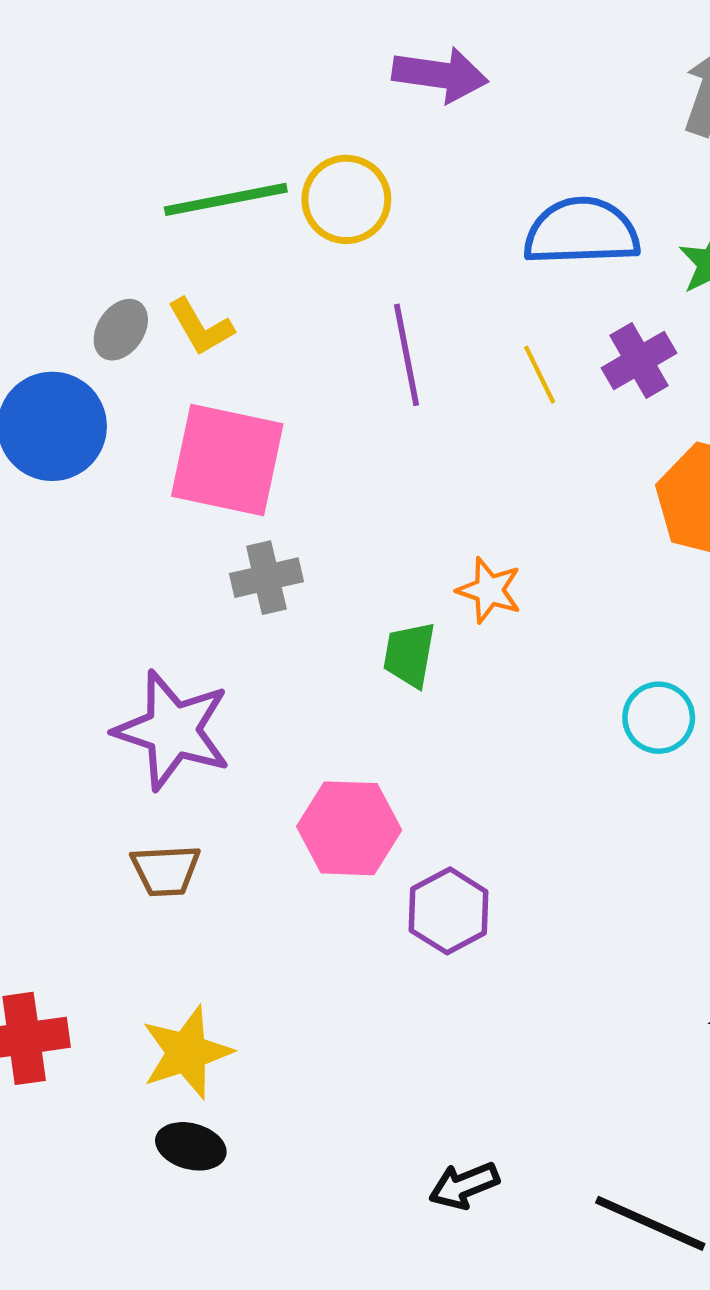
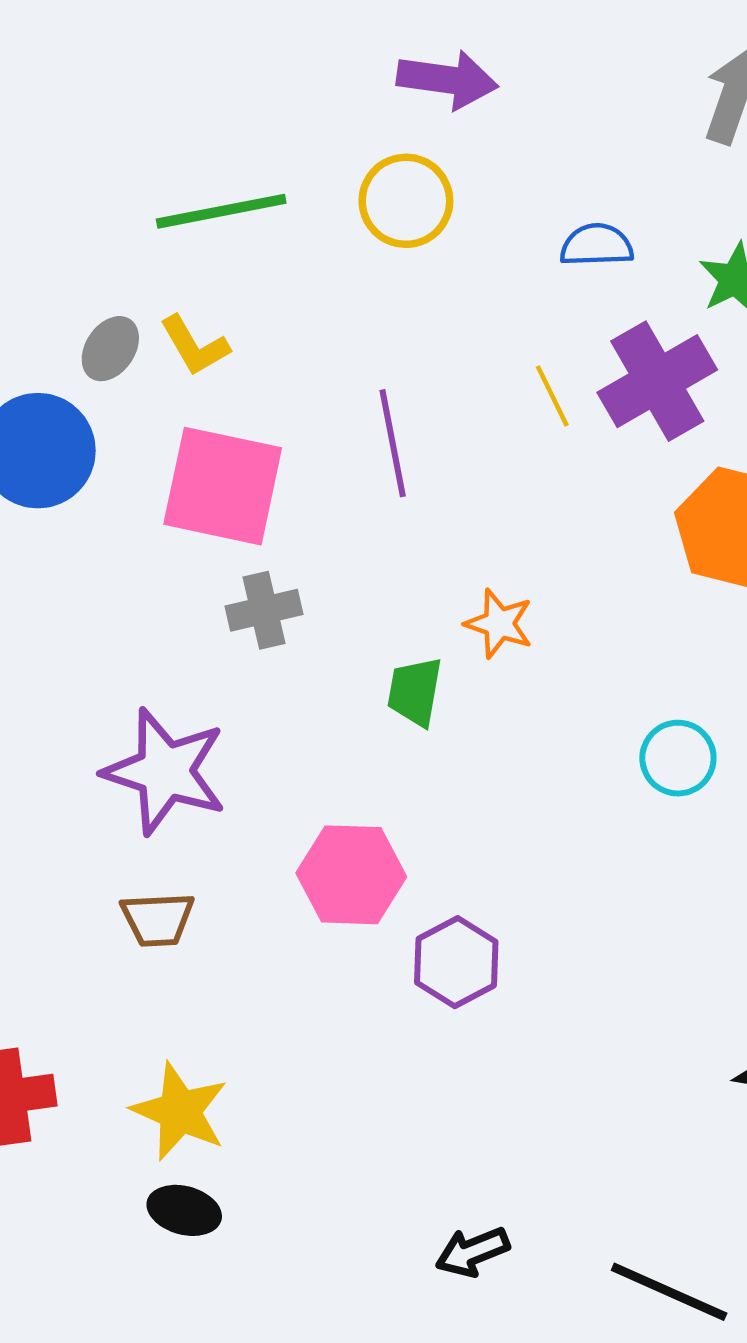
yellow circle: (346, 199) -> (406, 201), moved
blue semicircle: (582, 232) -> (597, 245), size x0.6
purple line: (407, 355) -> (393, 443), moved
purple cross: (639, 361) -> (657, 381), size x1.5
yellow star: (187, 1052) -> (180, 1111), turned -30

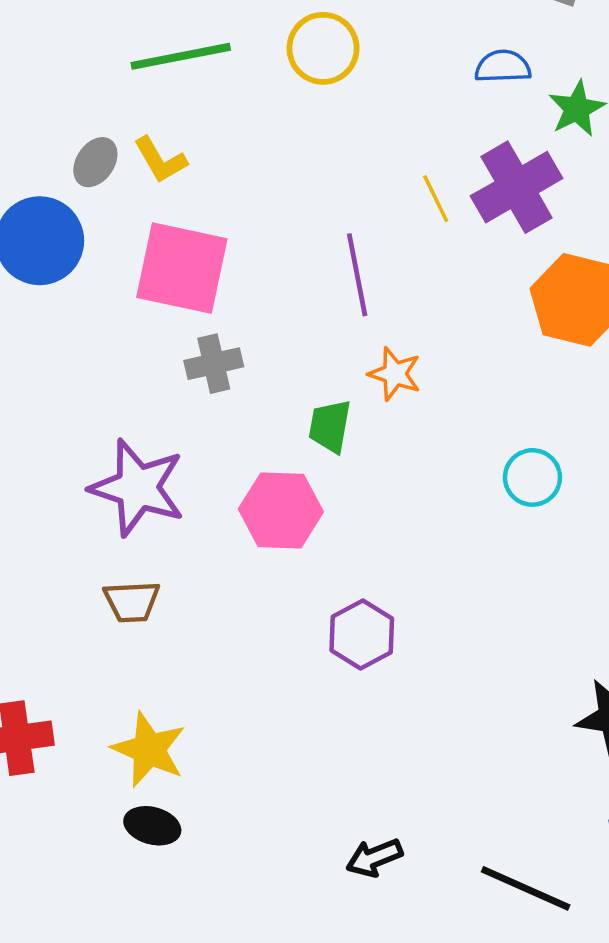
blue semicircle: (597, 245) -> (503, 67), moved
purple line: (393, 443) -> (357, 275), moved
pink hexagon: (351, 875) -> (281, 510), moved

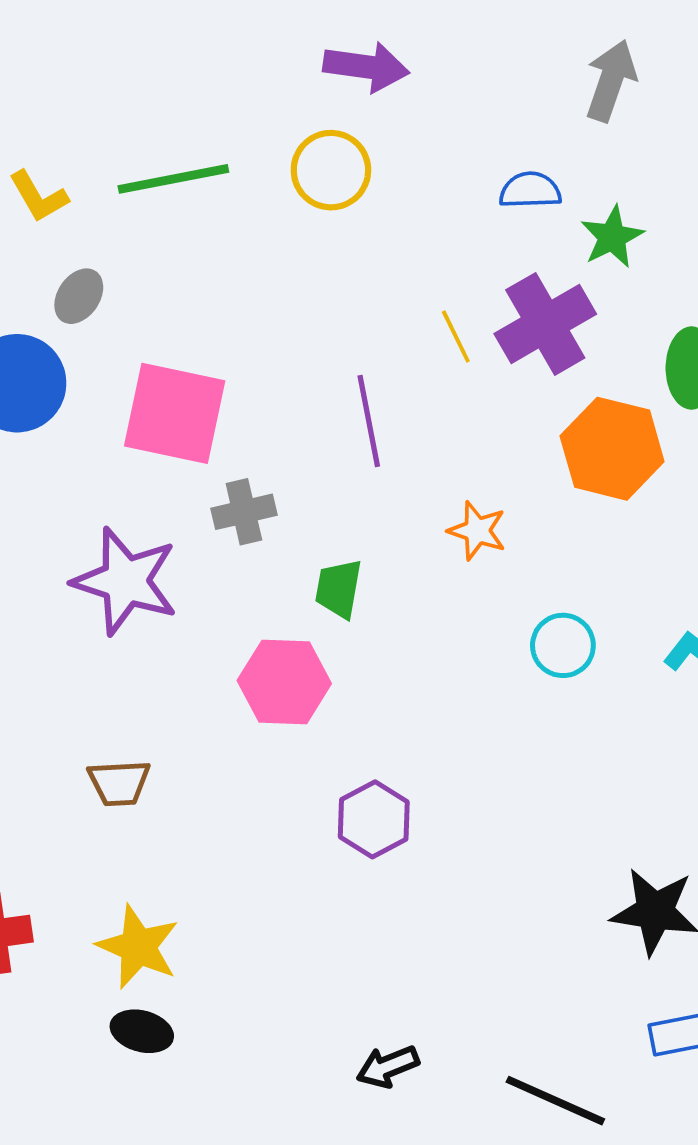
yellow L-shape: (160, 160) -> (38, 197), moved
gray cross: (214, 364) -> (244, 512), moved
orange star: (395, 374) -> (477, 531), moved
purple star: (138, 488) -> (125, 581), moved

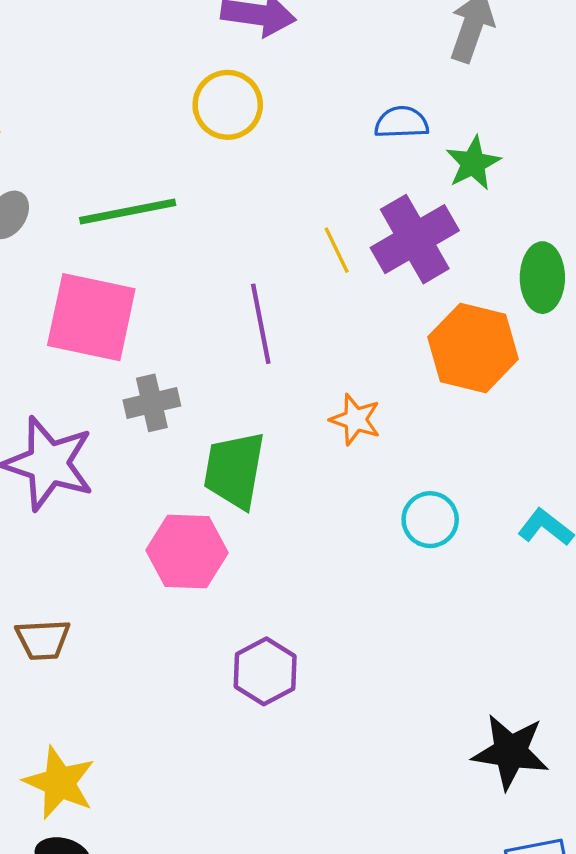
green line: (173, 179) -> (128, 212), moved
green trapezoid: (339, 589) -> (234, 470), size x1.5

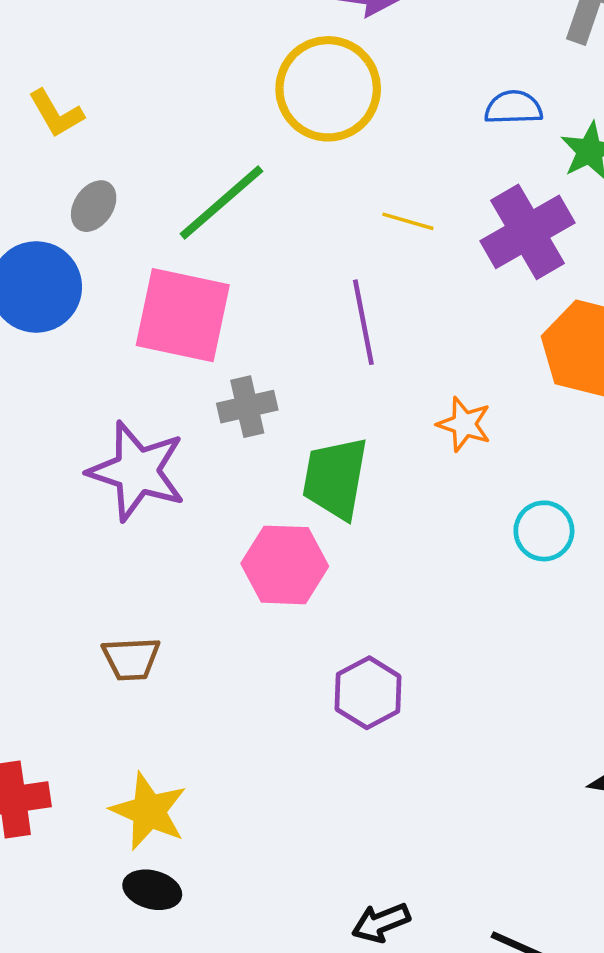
yellow circle: (228, 105) -> (328, 89), size x1.4
green line: (128, 212) -> (221, 203), turned -30
yellow line: (337, 250) -> (408, 221), moved, turned -48

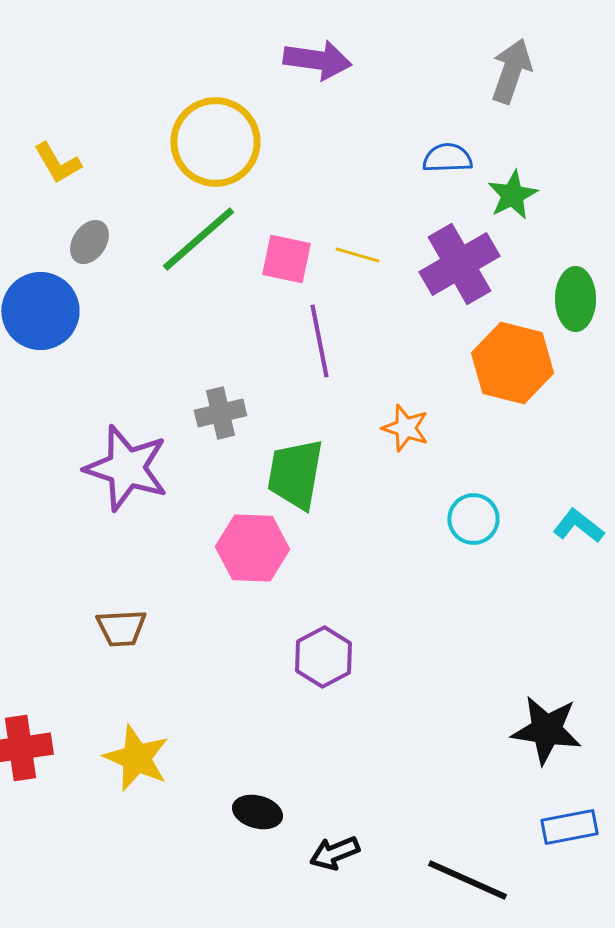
yellow circle: (328, 89) -> (215, 142), moved
pink square: (183, 315) -> (286, 259), moved, size x0.6
black ellipse: (152, 890) -> (257, 812), moved

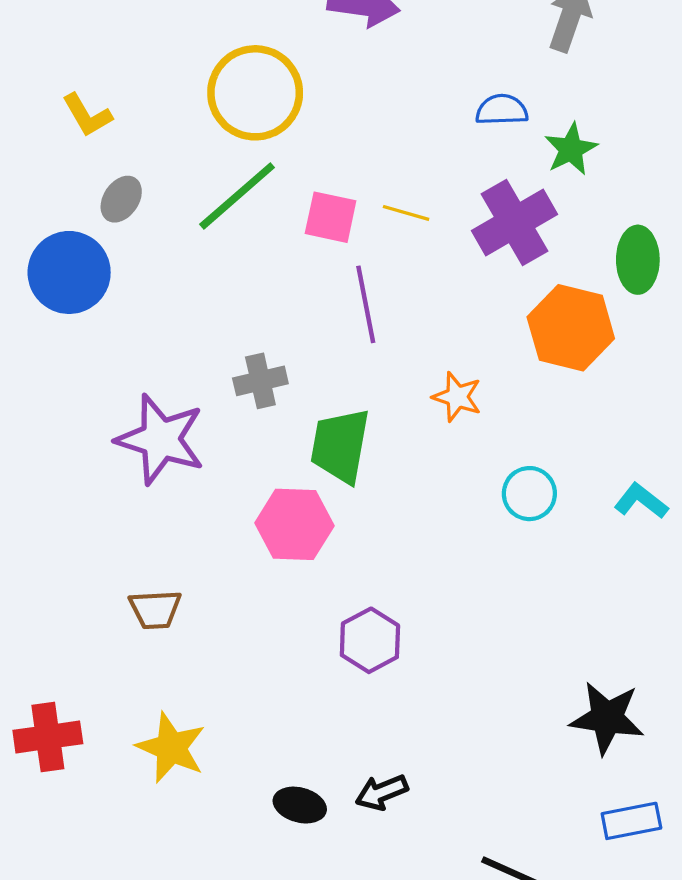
black arrow: (334, 853) -> (382, 792), moved

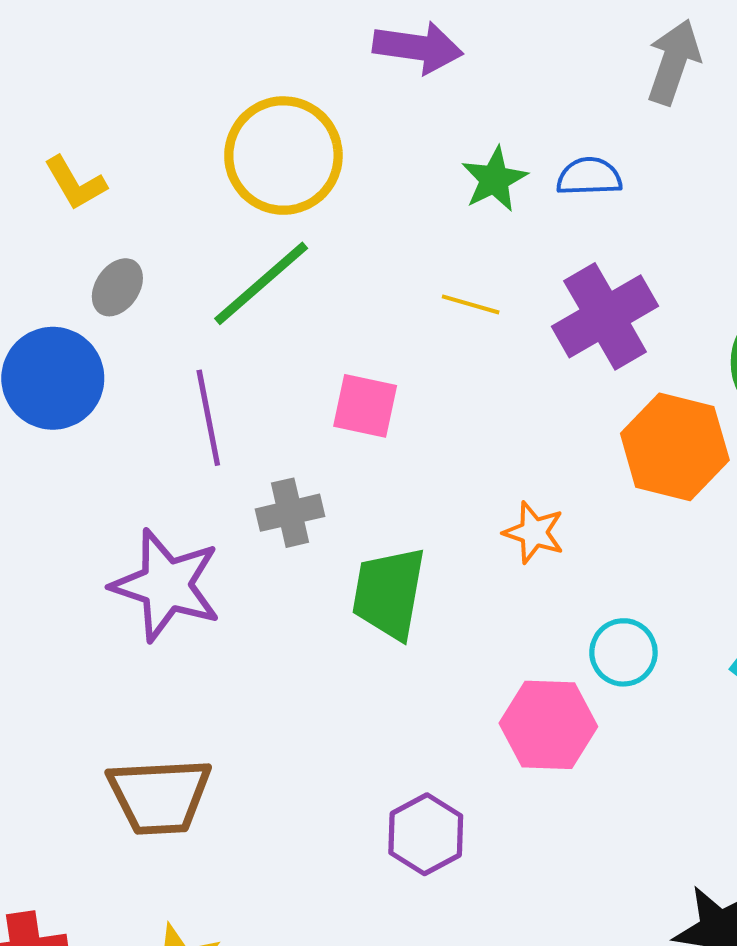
green star: (571, 149) -> (494, 179), moved
pink square: (331, 217) -> (365, 406), moved
purple line: (366, 304) -> (208, 418), moved
pink hexagon: (294, 524) -> (548, 725), moved
brown trapezoid: (155, 609) -> (160, 796), size x1.6

